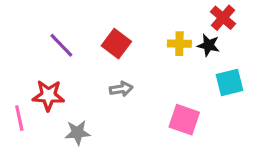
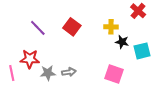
black star: (209, 45) -> (122, 42), moved
gray arrow: (121, 89) -> (69, 72), moved
gray star: (78, 133) -> (48, 73), moved

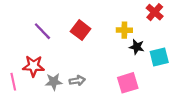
pink square: (114, 74) -> (128, 83), turned -36

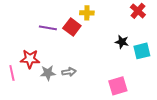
yellow cross: (124, 30) -> (87, 13), moved
purple line: (42, 31) -> (48, 28), moved, turned -36
pink square: (128, 83) -> (118, 86), moved

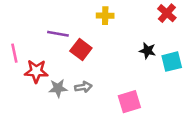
red square: (72, 27) -> (81, 50), moved
pink line: (12, 73) -> (14, 53), moved
pink square: (118, 86) -> (129, 102), moved

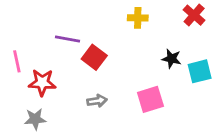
yellow cross: (105, 16) -> (138, 18), moved
gray star: (58, 88) -> (35, 119), moved
pink square: (129, 102) -> (150, 99), moved

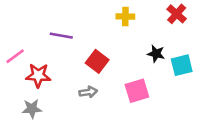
red square: (94, 57) -> (97, 61), moved
pink line: (17, 61) -> (15, 56), turned 66

